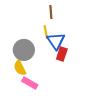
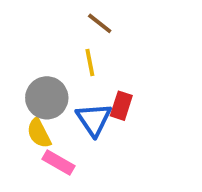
brown line: (51, 12) -> (100, 23), turned -48
blue triangle: (56, 41) -> (94, 119), moved

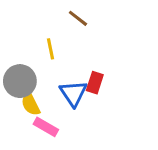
yellow line: (90, 63) -> (50, 49), moved
gray circle: (47, 98) -> (20, 81), moved

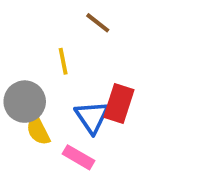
red rectangle: (95, 83) -> (119, 104), size x1.4
pink rectangle: (46, 127) -> (79, 157), moved

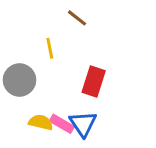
blue triangle: (92, 117) -> (83, 124), moved
yellow semicircle: (38, 130) -> (41, 122), moved, turned 130

